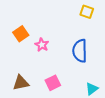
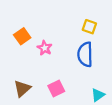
yellow square: (87, 12) -> (89, 27), moved
brown triangle: (21, 83) -> (22, 89), turned -30

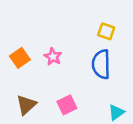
orange square: (22, 36) -> (20, 58), moved

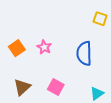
yellow square: (106, 31) -> (100, 19), moved
pink square: (67, 105) -> (56, 87), turned -35

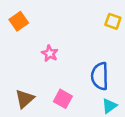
orange square: (17, 48) -> (19, 21), moved
blue semicircle: (84, 53) -> (100, 76), moved

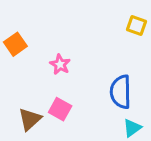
orange square: (19, 21) -> (15, 44), moved
pink square: (63, 99) -> (60, 109), moved

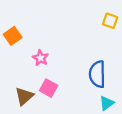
pink star: (60, 64) -> (40, 58), moved

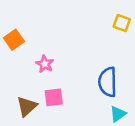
pink square: (49, 88) -> (54, 97), turned -36

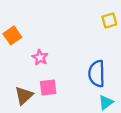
yellow square: (122, 23) -> (109, 20), turned -35

